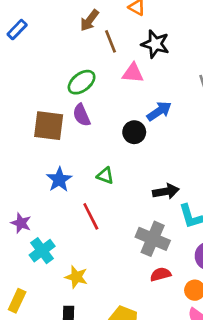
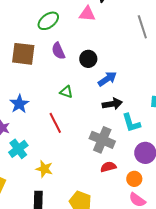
blue arrow: (159, 111) -> (107, 79), moved
purple semicircle: (82, 115) -> (58, 51), moved
blue star: (59, 180) -> (19, 104), moved

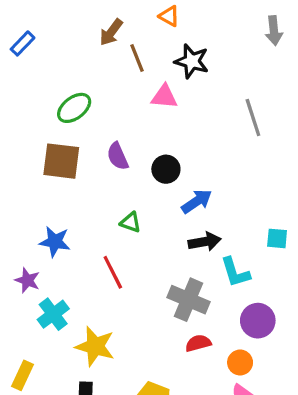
green ellipse: (48, 21) -> (74, 108), moved
blue star: (19, 104) -> (55, 242), turned -30
yellow star: (44, 169) -> (95, 346), size x1.4

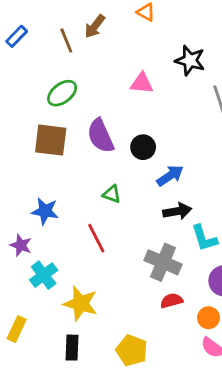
brown line: (137, 58) -> (66, 41), moved
black star: (192, 61) -> (190, 60), moved
purple semicircle: (118, 156) -> (100, 136), size x1.4

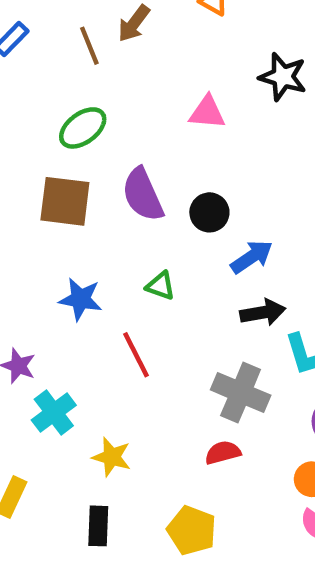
blue star: (45, 211) -> (80, 299), moved
red semicircle: (172, 301) -> (223, 453), moved
yellow star: (81, 304) -> (112, 457), size x0.7

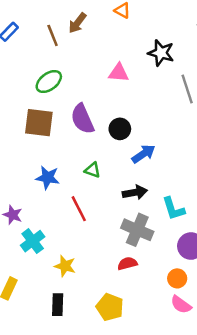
black arrow: (263, 312) -> (135, 192), moved

